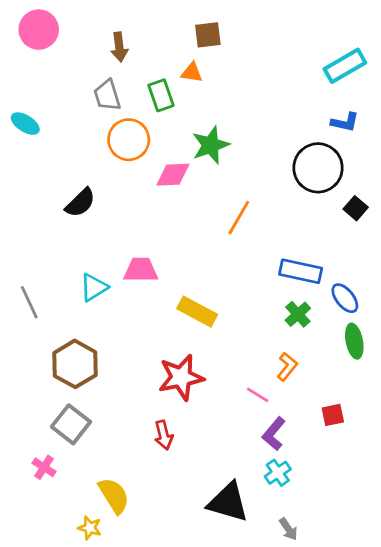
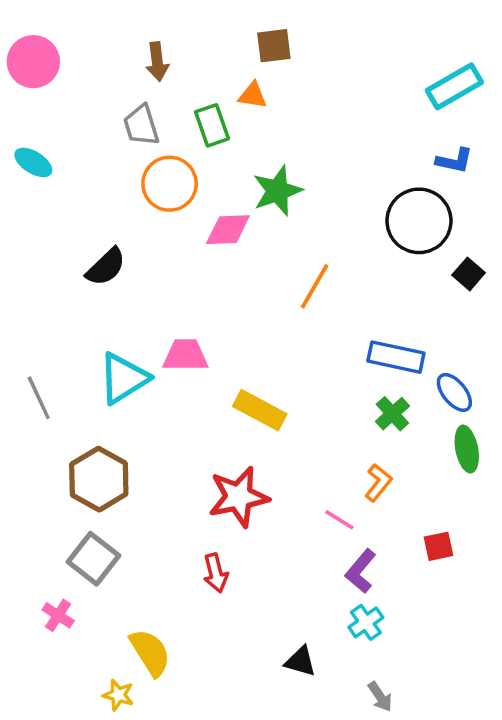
pink circle: (39, 30) -> (33, 62), moved
cyan triangle: (94, 287) -> (124, 378), size x1.4
black triangle: (228, 502) -> (300, 661), size x0.6

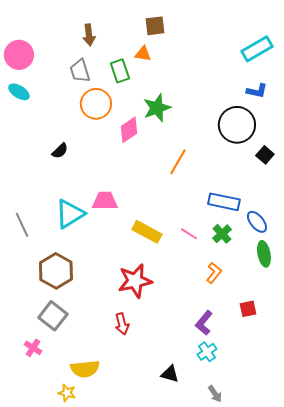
pink circle: (33, 62) -> (19, 55), moved
pink diamond: (228, 230) -> (129, 130), turned -32
black semicircle: (106, 267) -> (60, 151), size x0.7
pink line: (339, 520) -> (189, 234), moved
yellow semicircle: (150, 652) -> (85, 369), turned 116

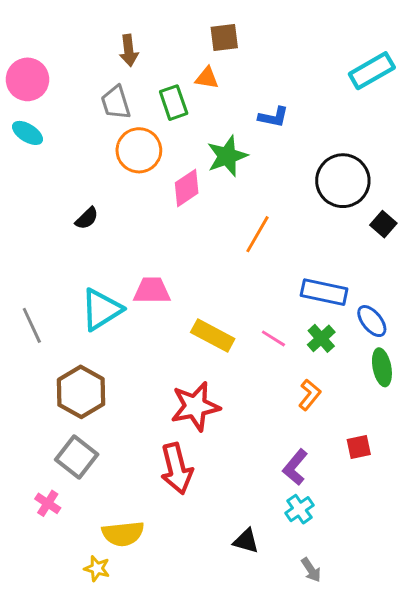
blue L-shape: (257, 91) -> (273, 117), moved
red arrow: (122, 324) -> (177, 469), size x1.6

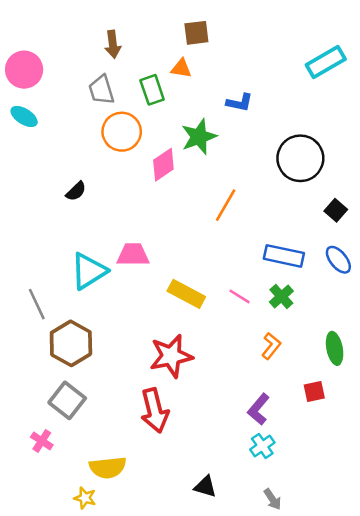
black square: (383, 224) -> (336, 210), moved
blue ellipse: (372, 321) -> (338, 260), moved
gray line: (32, 325) -> (37, 304), moved
green ellipse: (382, 367) -> (335, 348), moved
black triangle: (246, 541) -> (205, 487), moved

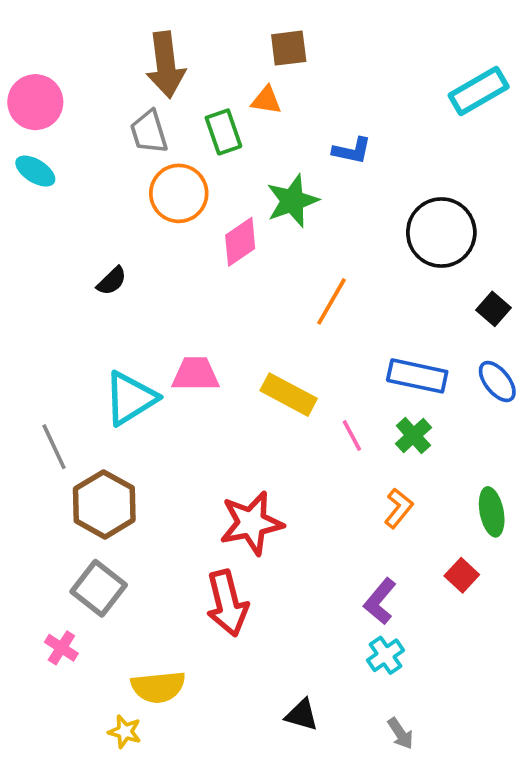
brown arrow: (113, 44) -> (166, 65), size x1.6
yellow rectangle: (186, 294) -> (289, 395), moved
pink line: (240, 296) -> (352, 436), turned 30
red square: (314, 392) -> (462, 575), turned -35

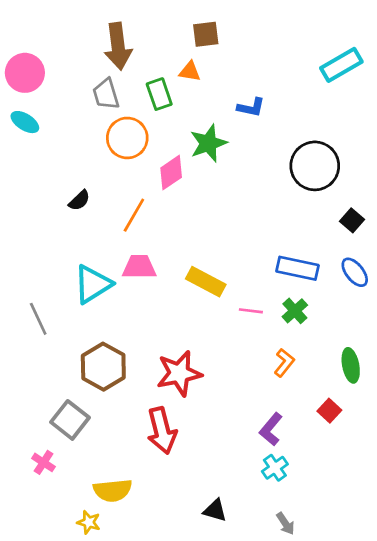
orange line: (331, 301) -> (134, 215), moved
pink line: (352, 436) -> (251, 311), turned -55
brown hexagon: (104, 504) -> (103, 367), moved

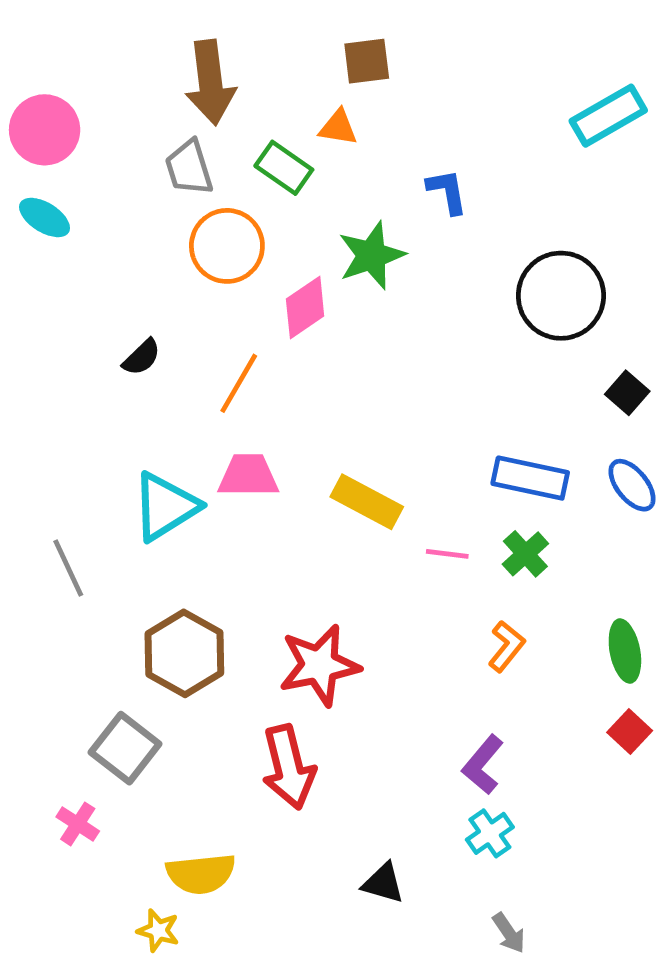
green rectangle: (159, 94) -> (284, 168), turned -36
blue L-shape: (251, 107) -> (447, 191), turned -112
red square: (329, 411) -> (630, 732), moved
black triangle: (215, 510) -> (383, 883), moved

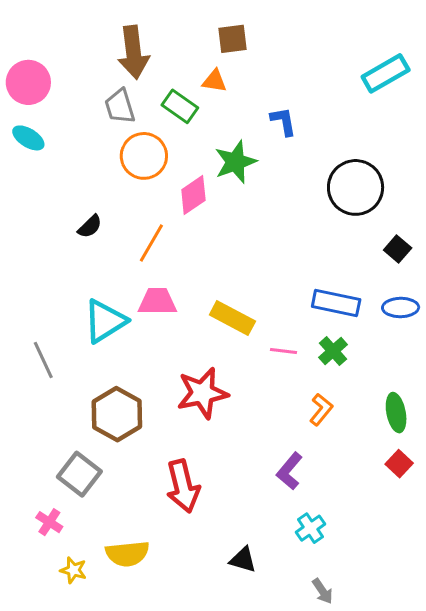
blue ellipse: (632, 485) -> (401, 308), turned -52
red star: (319, 665) -> (202, 393), moved
purple L-shape: (483, 765) -> (289, 471), moved
yellow star: (158, 931) -> (73, 570), moved

